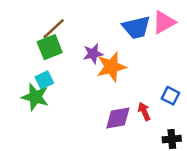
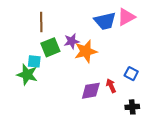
brown line: (54, 29) -> (41, 22), turned -48
green square: (50, 47) -> (50, 47), moved
cyan square: (44, 80) -> (34, 61), turned 32

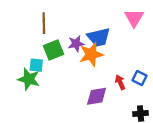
pink triangle: (126, 17) -> (134, 18), turned -30
blue trapezoid: (105, 21) -> (99, 37), moved
red arrow: (111, 86) -> (120, 82), moved

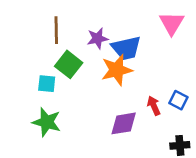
purple star: (76, 44) -> (97, 38), moved
green square: (54, 50) -> (69, 64), turned -30
green star: (29, 79) -> (47, 122), moved

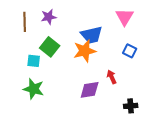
brown line: (56, 30) -> (25, 22), moved
purple star: (97, 38) -> (49, 17), moved
blue square: (178, 100) -> (130, 51), moved

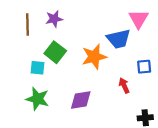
blue trapezoid: (92, 35) -> (119, 39), moved
blue square: (130, 51) -> (144, 67), moved, turned -32
purple diamond: (90, 90) -> (81, 100), moved

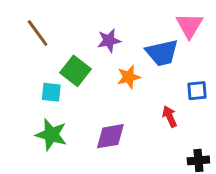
purple star: (54, 19) -> (109, 41), moved
brown line: (27, 24) -> (38, 33), turned -35
orange star: (94, 57) -> (129, 77), size x0.7

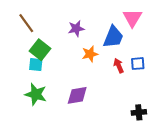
blue trapezoid: (162, 53) -> (113, 37), turned -55
green square: (76, 71) -> (40, 50), moved
red arrow: (170, 116) -> (119, 66), moved

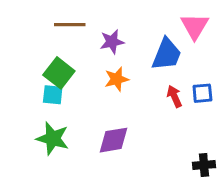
brown line: (26, 23) -> (70, 25), moved, turned -54
orange star: (90, 54) -> (117, 79), moved

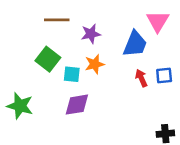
cyan square: (53, 95) -> (72, 74), moved
green star: (53, 138) -> (20, 106), moved
purple diamond: (114, 140) -> (77, 105), moved

